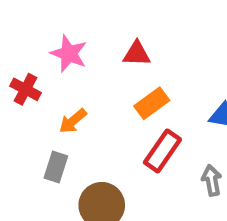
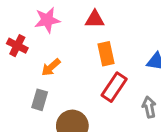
pink star: (69, 54) -> (47, 20), turned -30
orange rectangle: (152, 103) -> (106, 54), turned -65

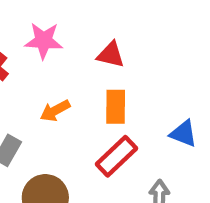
orange arrow: (51, 67) -> (55, 111), moved

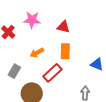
red rectangle: (117, 156) -> (52, 73), moved

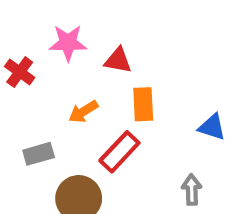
red triangle: (63, 27) -> (118, 60), moved
gray rectangle: (14, 71) -> (39, 154), turned 48

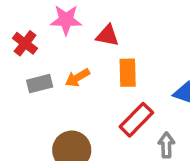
red rectangle: (119, 152) -> (136, 120), moved
gray rectangle: (39, 154) -> (40, 84), moved

